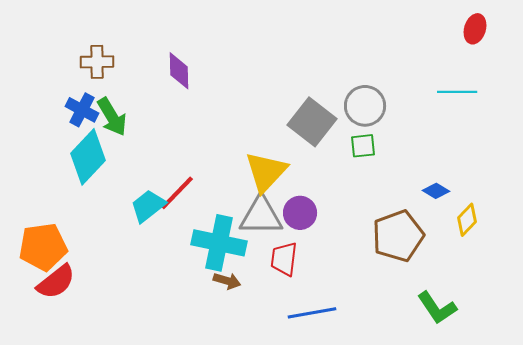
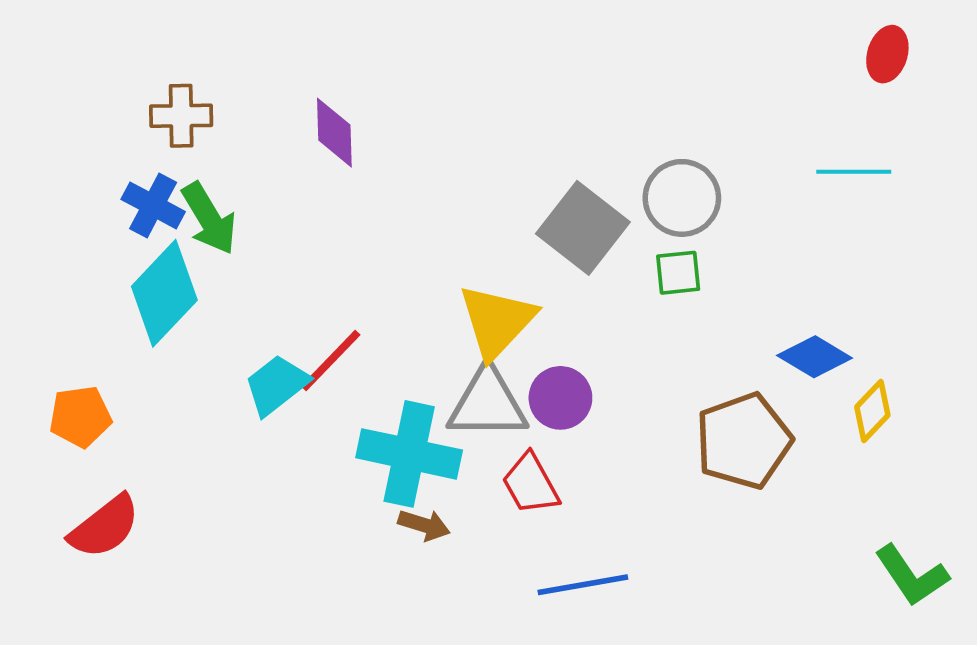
blue diamond: (436, 191) -> (815, 357), size x1.4
orange pentagon: (43, 247) -> (80, 417), moved, size x0.7
red trapezoid: (284, 259) -> (531, 484), turned -36
green L-shape: (437, 308) -> (912, 575), moved

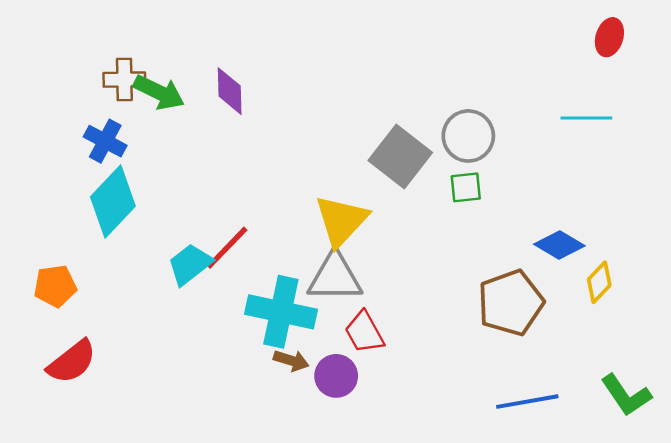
green arrow: (209, 219) -> (159, 92), moved, turned -33
purple circle: (560, 398) -> (336, 376), moved
blue line: (583, 585) -> (527, 402), moved

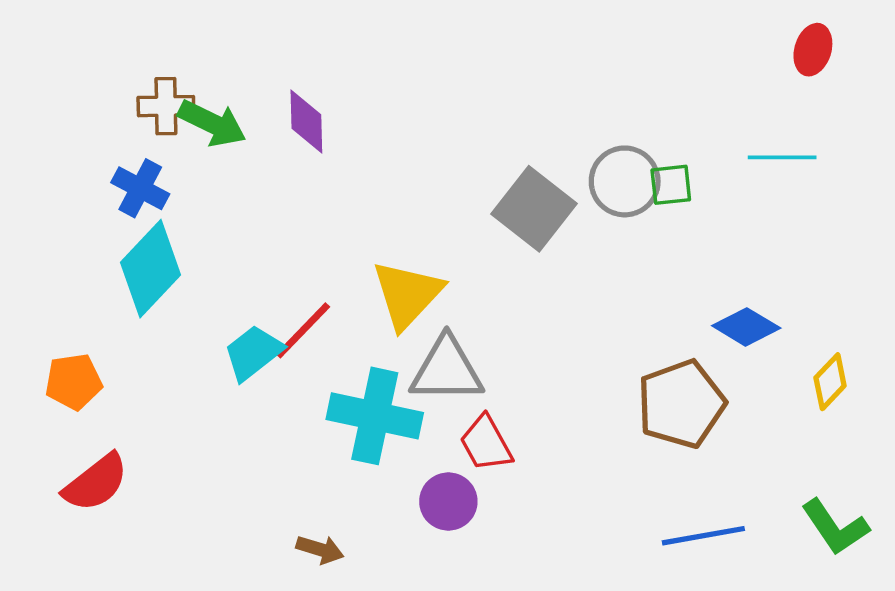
green square: (466, 187) -> (671, 185), moved
yellow triangle: (341, 221) -> (407, 294), moved
yellow diamond: (599, 282) -> (830, 382), moved
brown arrow: (291, 361) -> (320, 549), moved

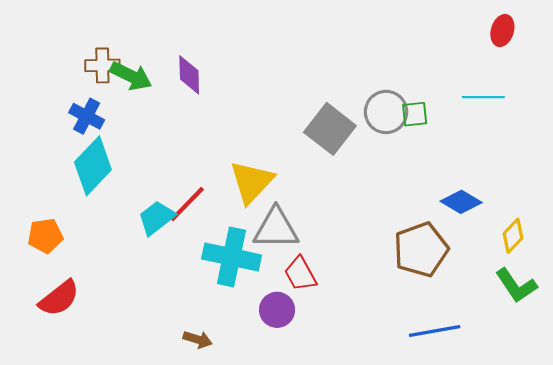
green L-shape: (835, 527) -> (516, 286), moved

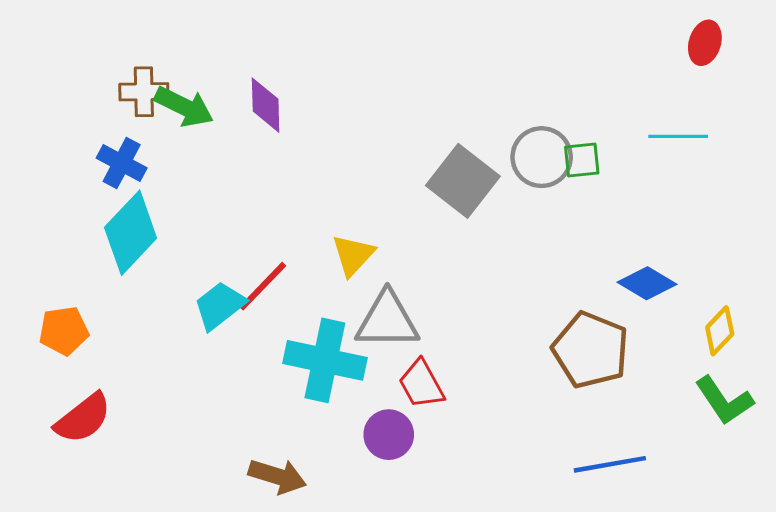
yellow triangle: (252, 182) -> (353, 255), size x0.7
brown pentagon: (421, 250) -> (591, 350), turned -30
brown arrow: (198, 339) -> (277, 476), size x1.4

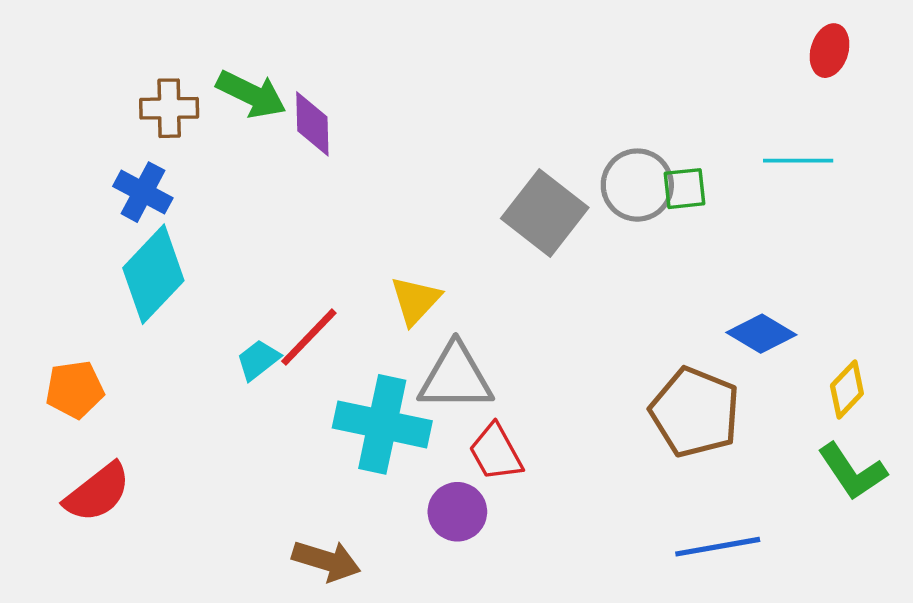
green arrow: (184, 107) -> (251, 94), moved
cyan trapezoid: (220, 305) -> (258, 360), size x0.7

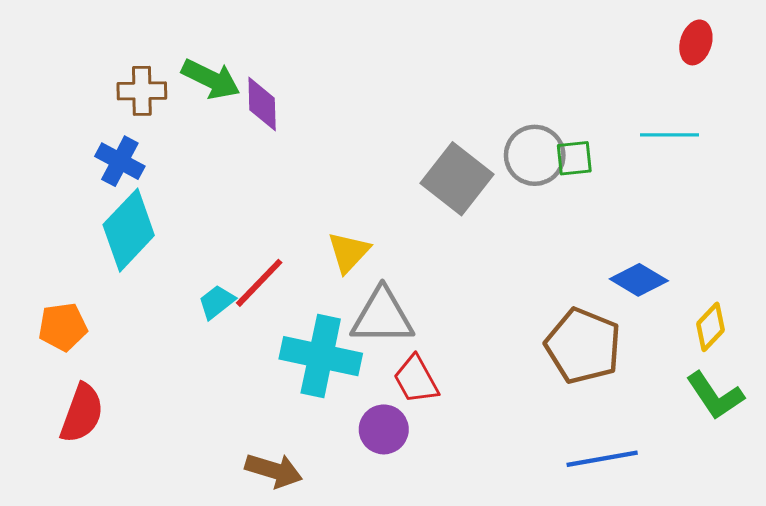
red semicircle: (97, 493) -> (82, 413), turned -32

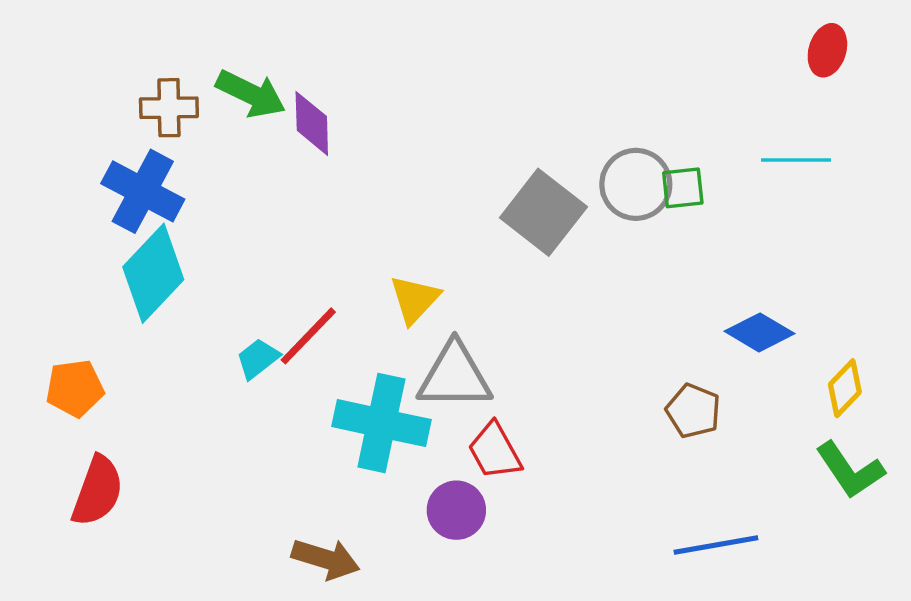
blue cross: (120, 161) -> (143, 191), size x1.4
brown pentagon: (583, 346) -> (693, 411), size x0.6

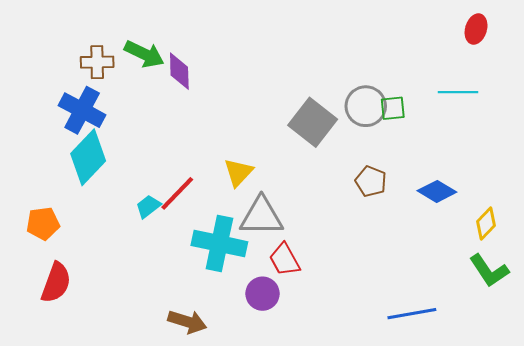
brown pentagon: (693, 411) -> (371, 181), moved

